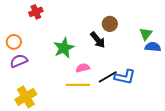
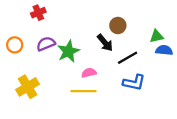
green triangle: (146, 34) -> (157, 36), turned 40
purple semicircle: (19, 61) -> (46, 44), moved
black line: (108, 77) -> (128, 58), moved
yellow cross: (26, 97) -> (28, 87), moved

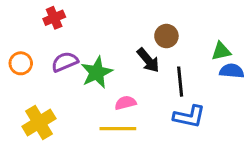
black line: (128, 58) -> (180, 82), turned -66

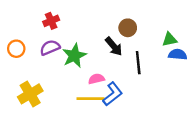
red cross: (54, 18) -> (51, 21), moved
blue L-shape: (189, 116) -> (113, 94), moved, turned -50

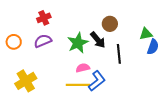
blue semicircle: (178, 54) -> (153, 47), turned 105
green star: (74, 56) -> (78, 43), moved

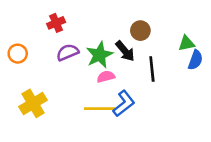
purple semicircle: (43, 41) -> (68, 52), moved
pink semicircle: (83, 68) -> (106, 77), moved

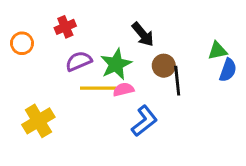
brown circle: (140, 31) -> (164, 66), moved
black arrow: (125, 51) -> (143, 34), moved
orange circle: (18, 54) -> (22, 43), moved
yellow line: (100, 109) -> (98, 88), moved

